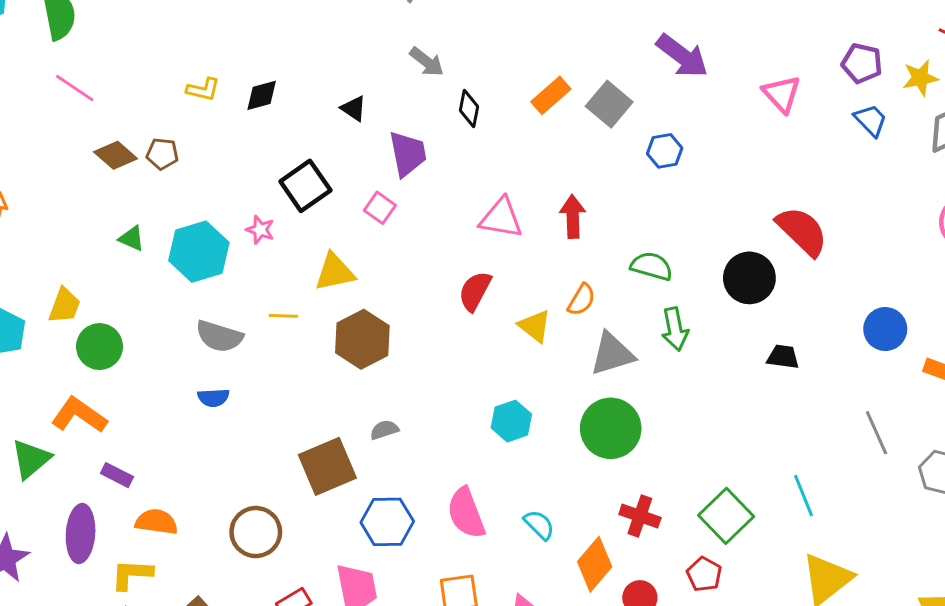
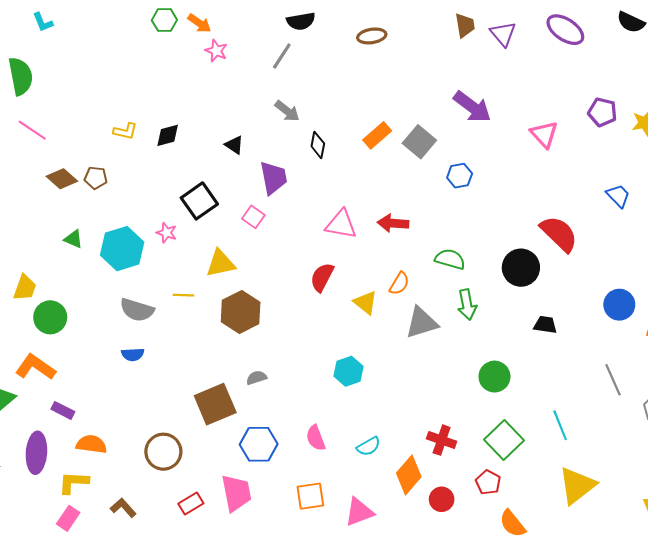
blue trapezoid: (871, 120) -> (618, 196), moved
red arrow: (573, 217) -> (393, 223), turned -84
green circle: (611, 428) -> (494, 377), moved, size x0.7
pink semicircle: (466, 513) -> (316, 438), size x0.7
cyan semicircle: (539, 525) -> (369, 446), turned 105

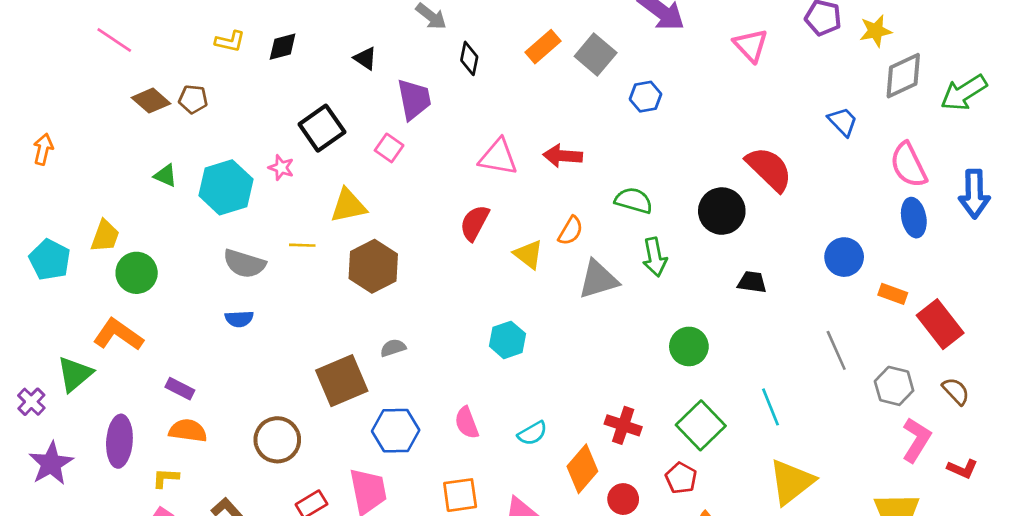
purple rectangle: (63, 410) -> (180, 389), moved
yellow L-shape: (73, 482) -> (165, 478), size x0.7

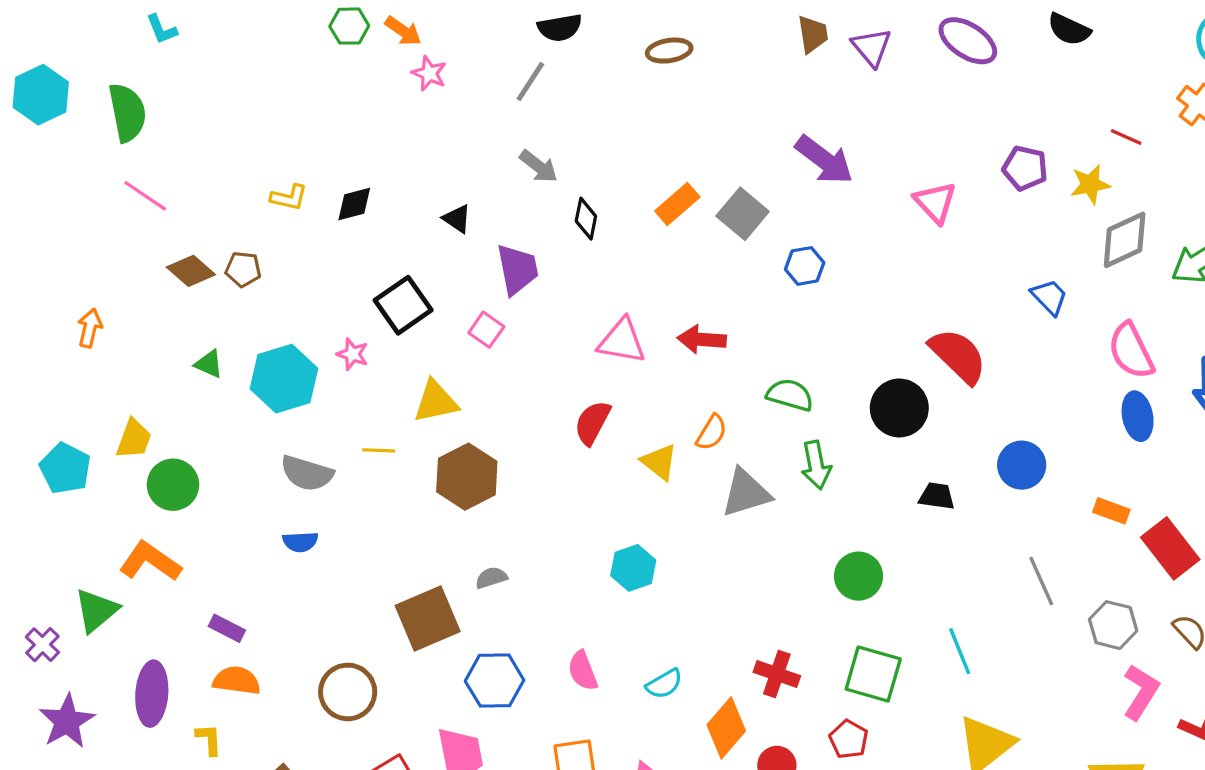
orange arrow: (43, 149) -> (90, 328), moved
blue circle: (844, 257) -> (1022, 465), moved
green square: (701, 425) -> (873, 674), turned -30
yellow L-shape: (165, 478) -> (209, 739), turned 84

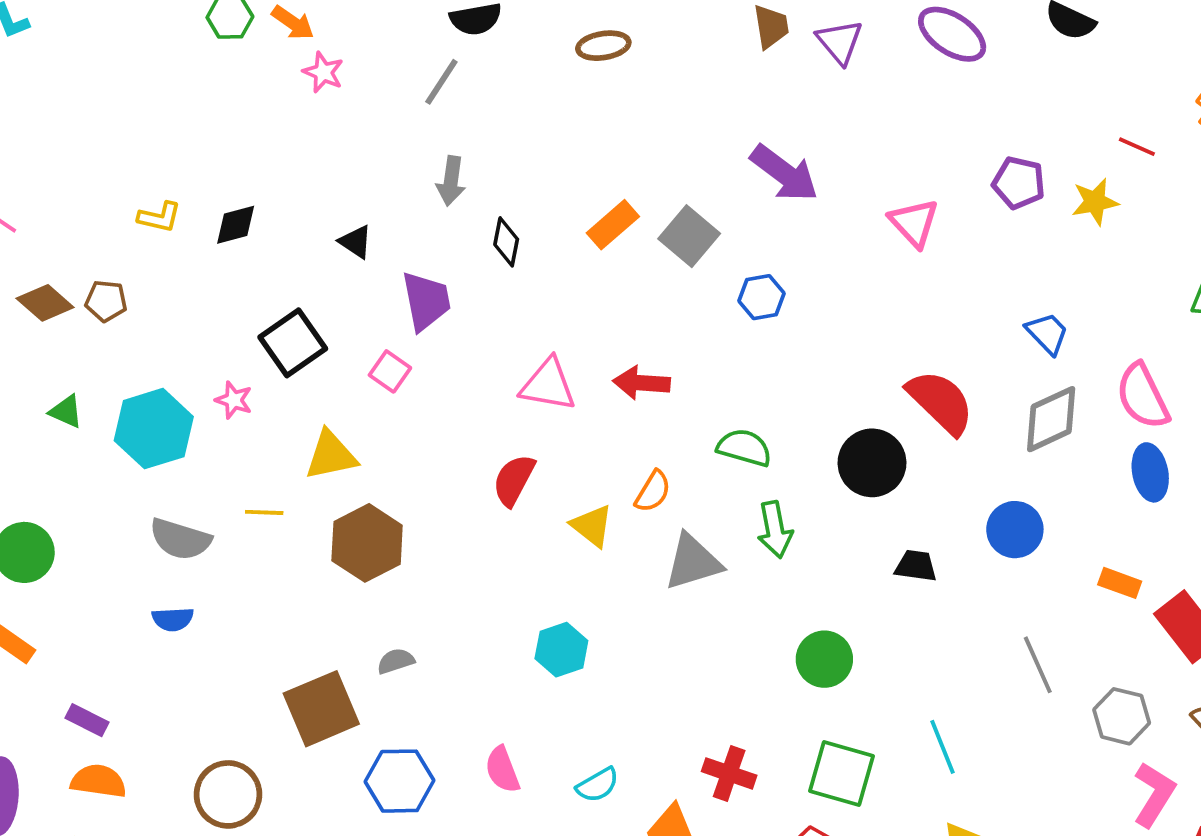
gray arrow: (539, 166) -> (451, 181), turned 60
gray diamond: (1125, 240) -> (1051, 419), moved

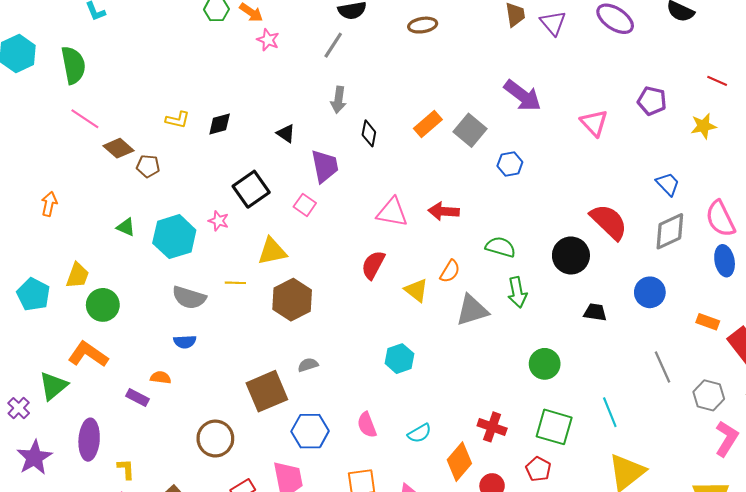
yellow star: (1095, 202) -> (703, 126), moved
brown diamond: (45, 303) -> (119, 148), moved
orange semicircle: (98, 781) -> (161, 378), moved, size x0.7

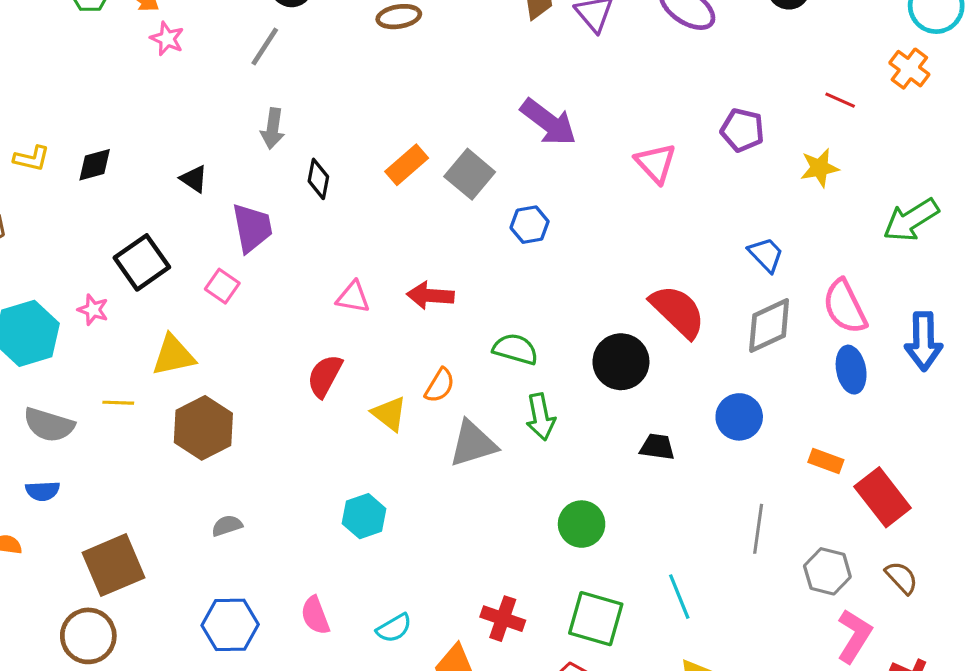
pink triangle: (392, 212) -> (353, 297), size x0.7
gray line: (662, 367) -> (758, 529), turned 32
brown square: (267, 391) -> (114, 565), moved

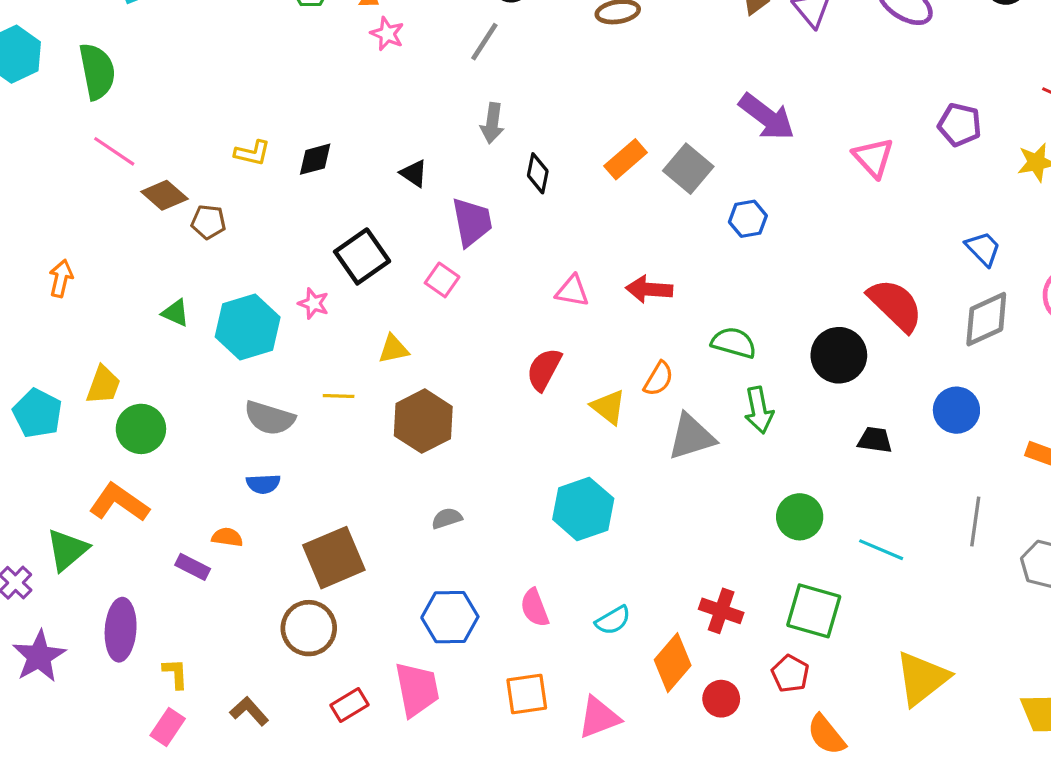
yellow triangle: (173, 355) -> (393, 349), size x0.7
cyan hexagon: (364, 516) -> (583, 509), size x1.4
cyan line: (679, 597) -> (881, 550), moved, turned -45

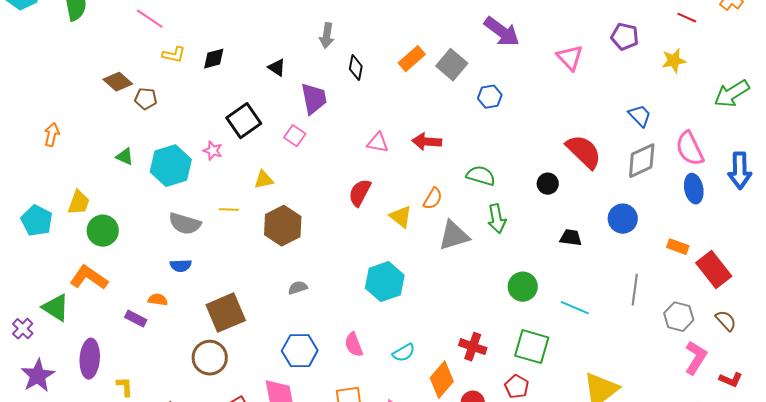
pink line: (114, 151) -> (150, 19), moved
black circle: (839, 355) -> (548, 184), size x0.6
green triangle: (67, 550) -> (56, 308), turned -48

